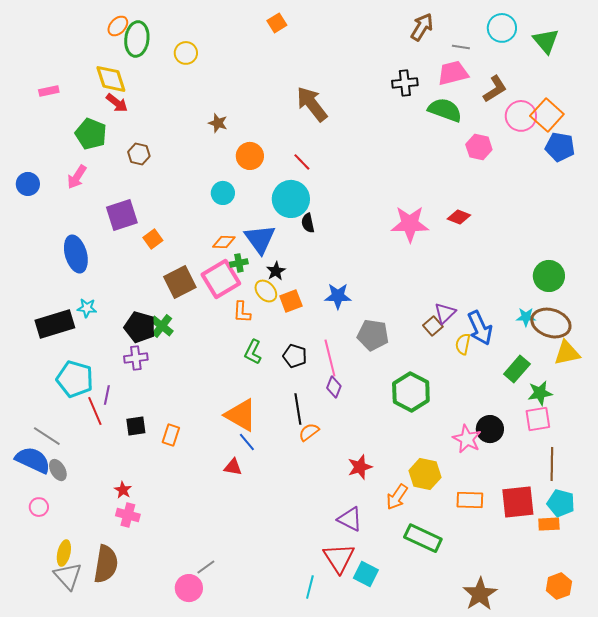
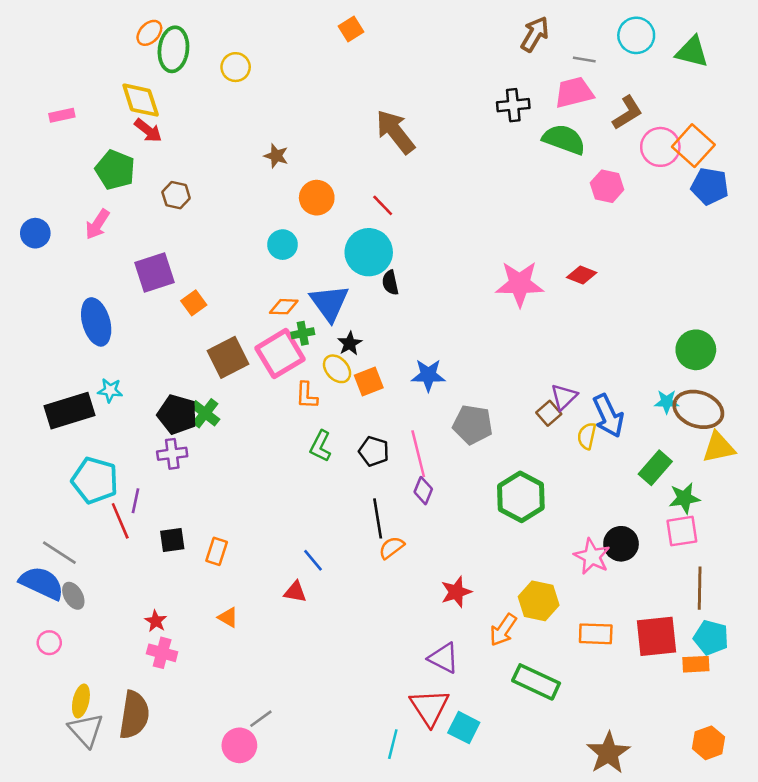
green triangle: (546, 41) -> (692, 52), turned -36
orange triangle: (241, 415) -> (228, 617), moved, size x0.5

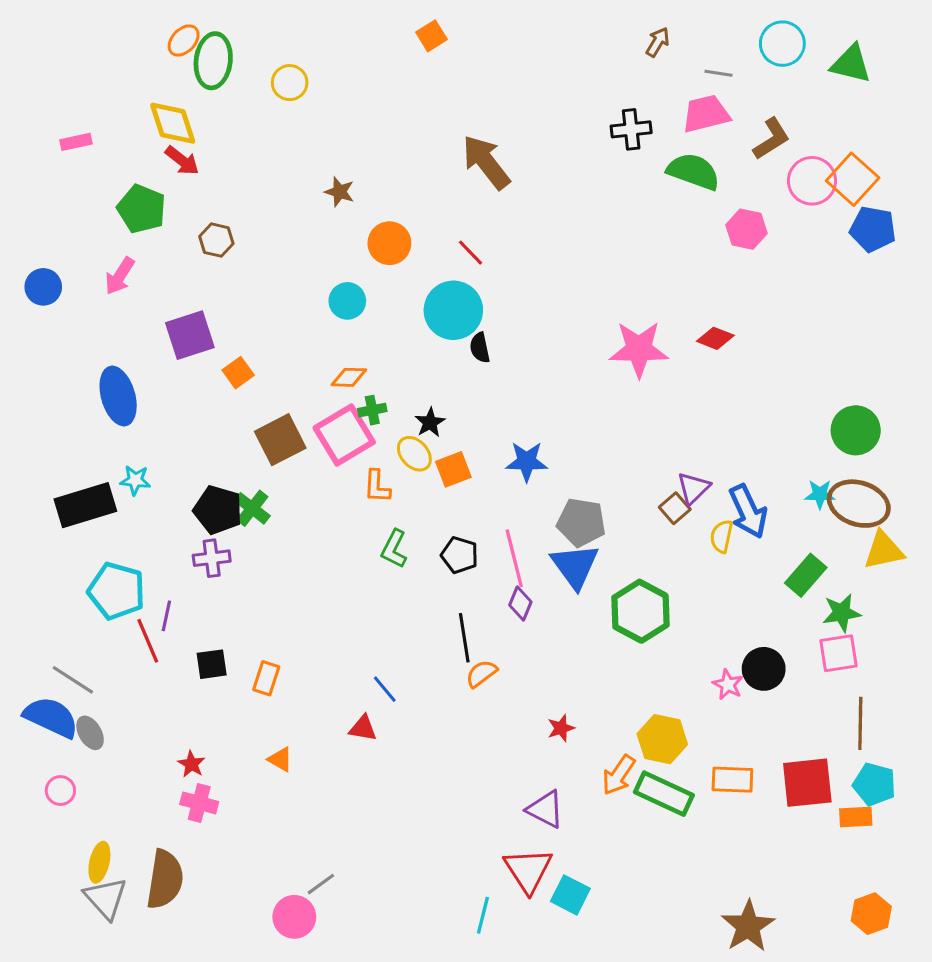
brown arrow: (535, 34) -> (658, 42), size x0.7
blue triangle: (329, 303) -> (575, 566), moved
pink star: (592, 556) -> (728, 684), size x0.7
red star: (456, 592) -> (561, 728), size x0.7
green rectangle: (536, 682) -> (664, 794), moved

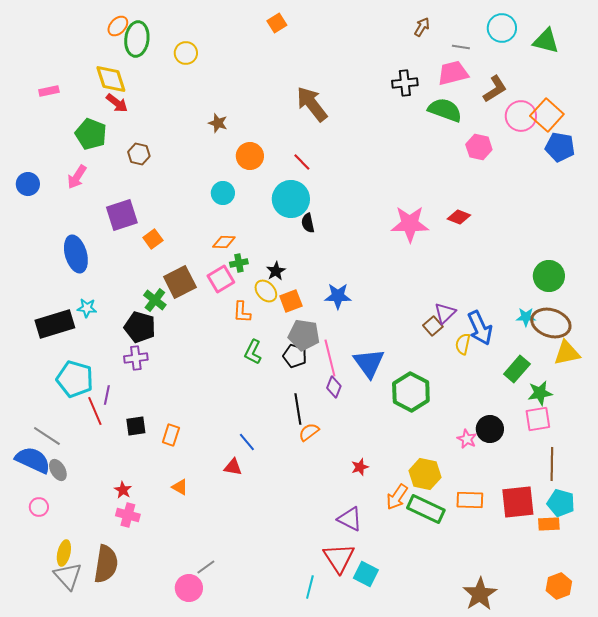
pink square: (344, 435) -> (221, 279), size x0.7
green cross: (252, 508) -> (155, 300), moved
gray pentagon: (581, 522) -> (304, 335), moved

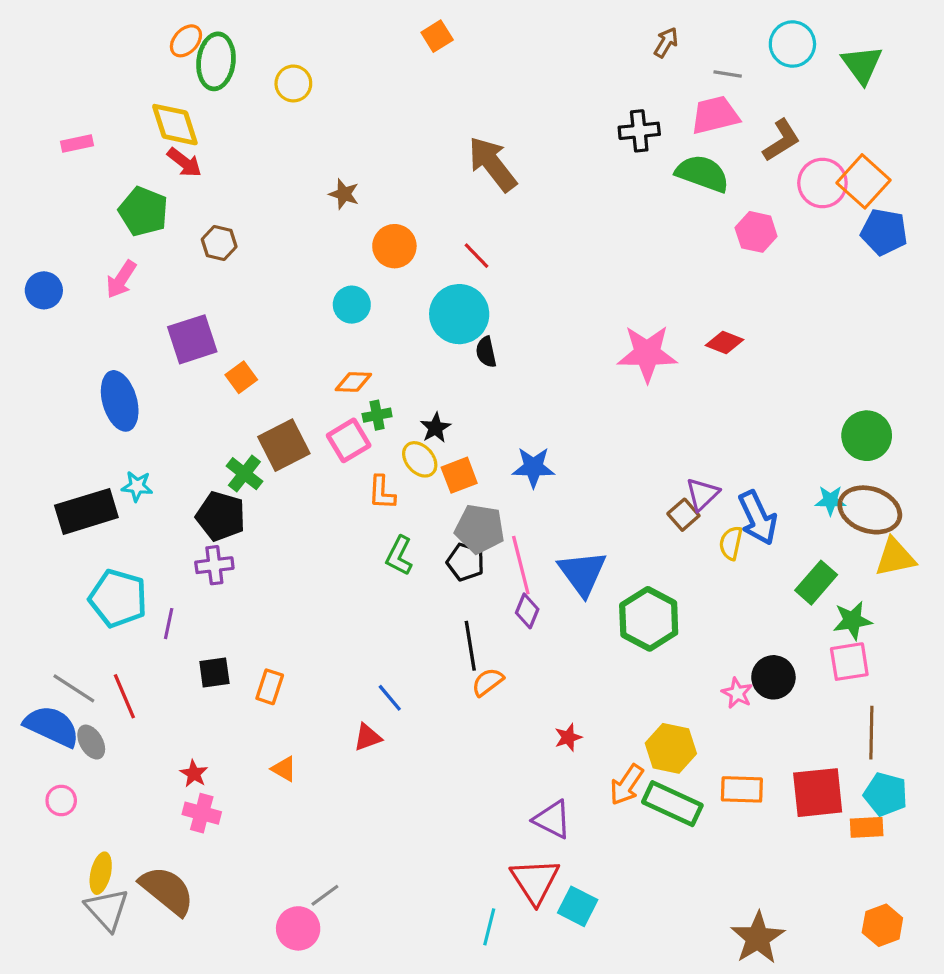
green triangle: (546, 41) -> (862, 65), turned 40
red line: (95, 411) -> (124, 696), moved
red triangle: (233, 467) -> (368, 737), turned -30
brown semicircle: (106, 564) -> (167, 891), turned -60

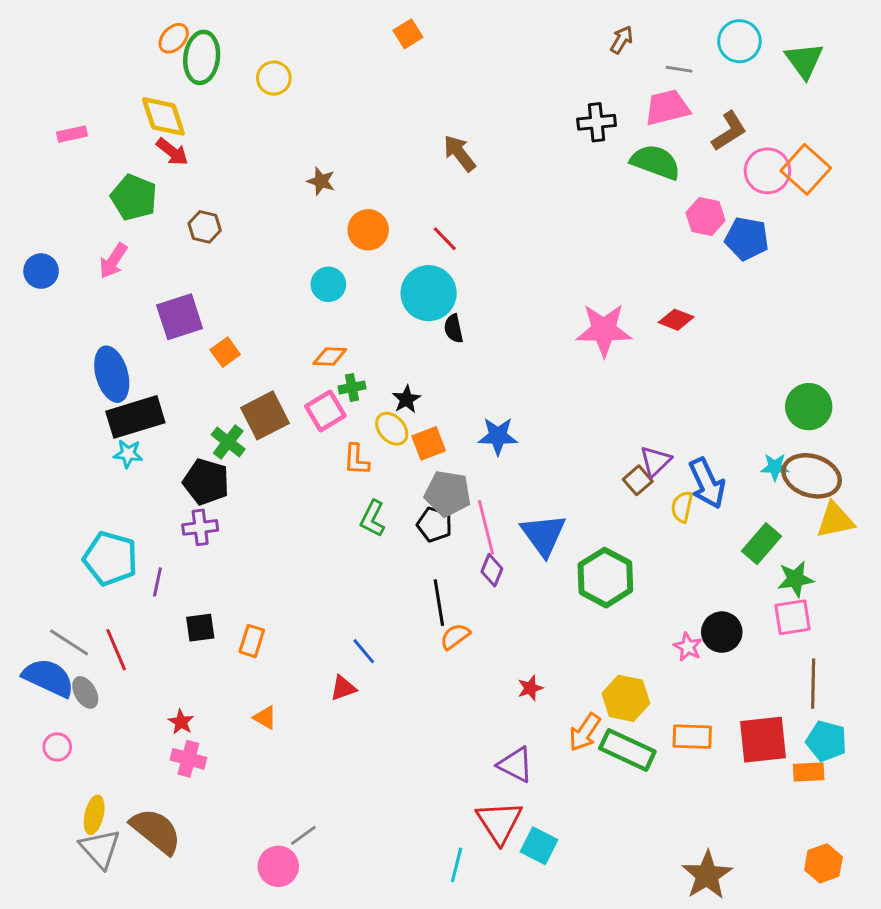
brown arrow: (492, 164) -> (459, 153), size x0.7
blue pentagon: (884, 232) -> (747, 239), moved
black rectangle: (86, 511) -> (135, 417), moved

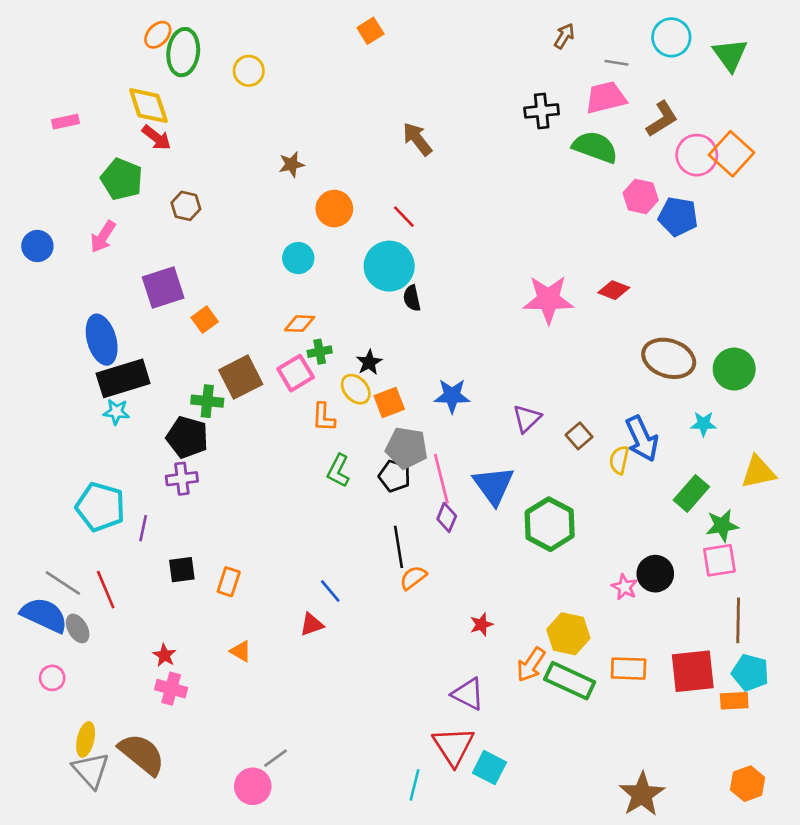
brown star: (321, 181) -> (292, 164), turned -30
green cross: (228, 442) -> (207, 401), turned -32
purple triangle: (655, 461) -> (527, 419), moved
brown ellipse: (812, 476) -> (669, 358), moved

